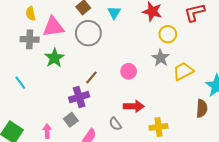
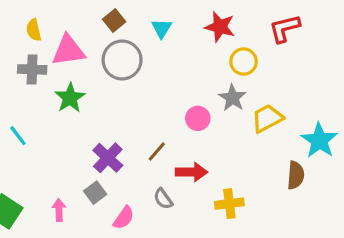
pink circle: (129, 71) -> (198, 118), moved
brown line: (91, 77) -> (157, 151), moved
purple cross: (79, 97) -> (108, 158), turned -30

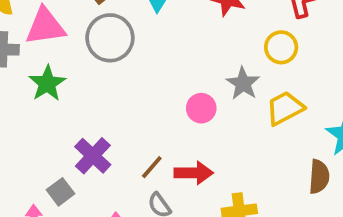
yellow circle: (244, 62) -> (281, 47), moved
brown line: (157, 151) -> (152, 167), moved
gray square: (95, 193) -> (61, 192), moved

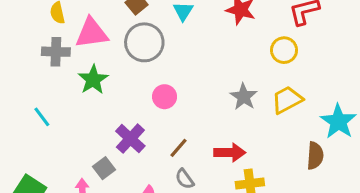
gray star: (243, 83) -> (244, 97), moved
pink circle: (201, 108) -> (165, 97), moved
red arrow: (194, 173) -> (230, 153), moved

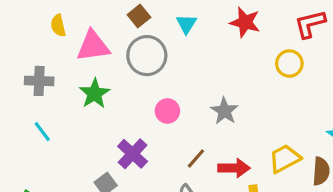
gray cross: (56, 52) -> (39, 81), moved
gray star: (244, 97) -> (224, 111), moved
yellow trapezoid: (287, 100) -> (285, 159), moved
brown line: (178, 148) -> (196, 159), moved

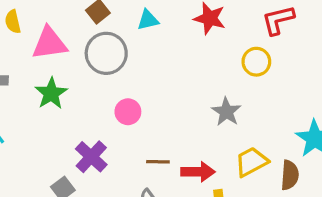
cyan triangle: (186, 24) -> (148, 20), turned 45
gray star: (224, 111) -> (226, 112), moved
brown line: (196, 159) -> (158, 162), turned 50

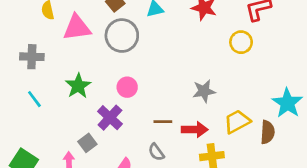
green star: (51, 93) -> (78, 86), moved
pink circle: (128, 112) -> (127, 87), moved
gray star: (226, 112) -> (204, 91), moved, turned 30

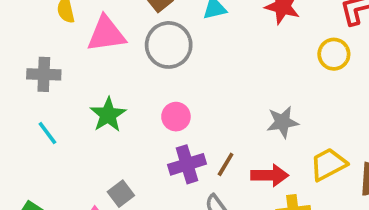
purple cross: (110, 118) -> (187, 164), moved, turned 30
brown line: (163, 122) -> (226, 164), turned -60

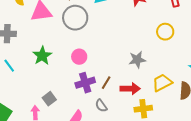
yellow circle: (334, 54) -> (165, 32), moved

